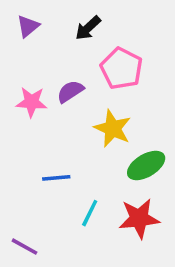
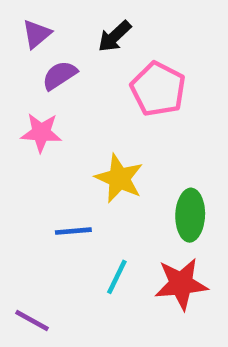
purple semicircle: (70, 91) -> (60, 75), moved
yellow star: (113, 128) -> (119, 178), moved
green ellipse: (146, 165) -> (190, 215), turned -57

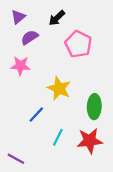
blue line: (73, 231) -> (36, 115), turned -42

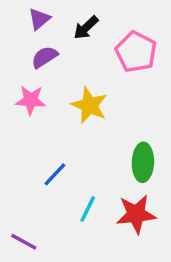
purple triangle: (18, 17) -> (39, 19), moved
pink pentagon: (78, 44) -> (136, 52), moved
yellow star: (59, 88) -> (89, 105), moved

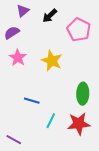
purple semicircle: (44, 57) -> (12, 33), moved
pink star: (31, 100) -> (18, 58), turned 30
blue line: (55, 174) -> (32, 101), turned 63

